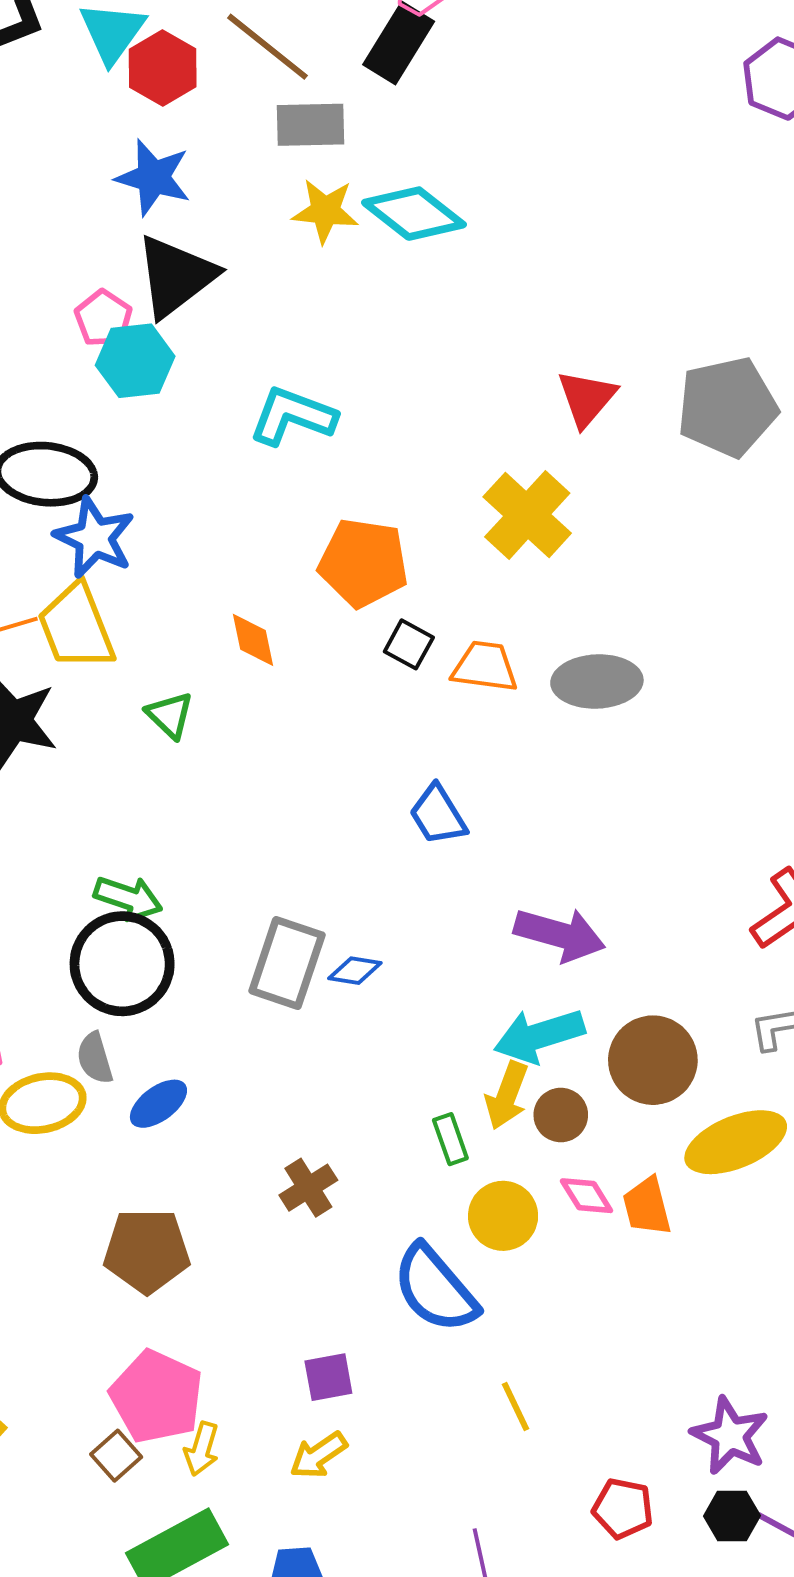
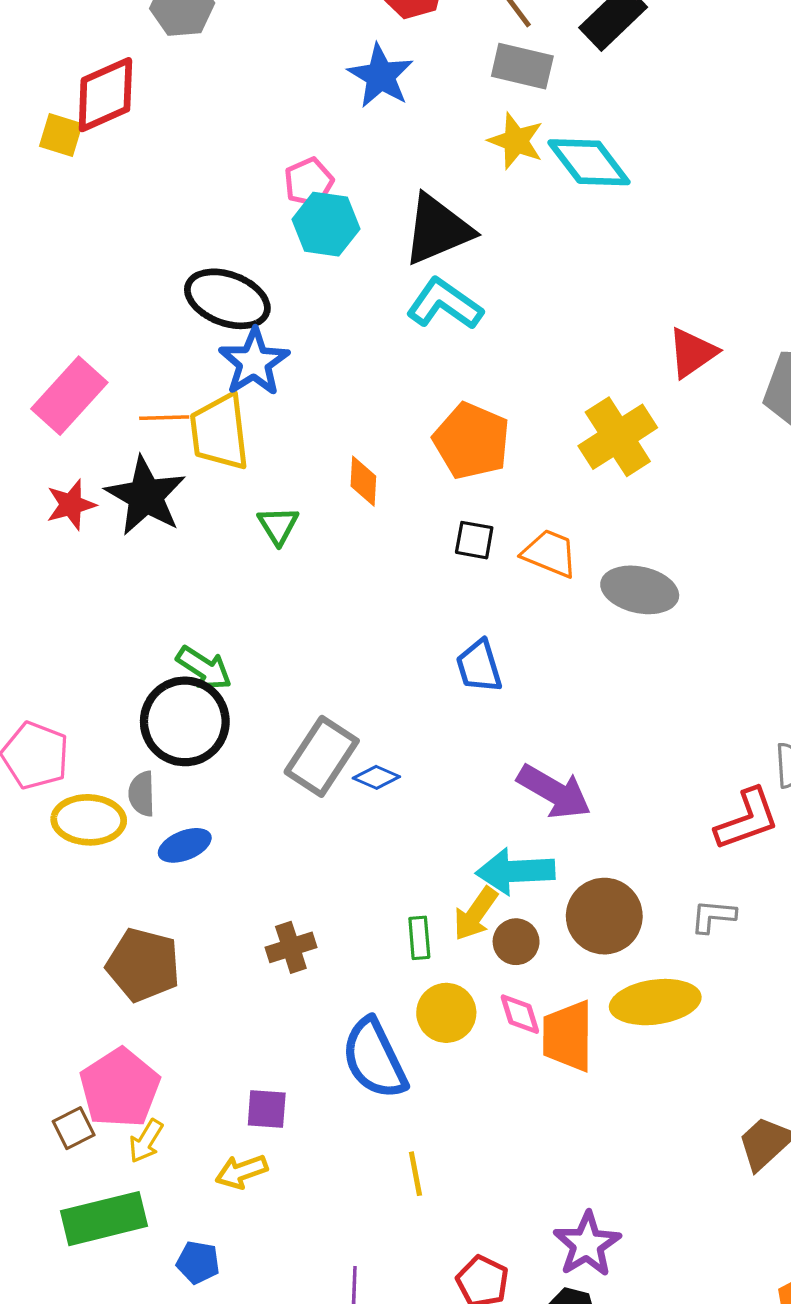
black triangle: (176, 276) -> (438, 230), moved
black square: (409, 644) -> (474, 540), moved, turned -33
orange trapezoid: (647, 1206) -> (568, 1036), size x1.4

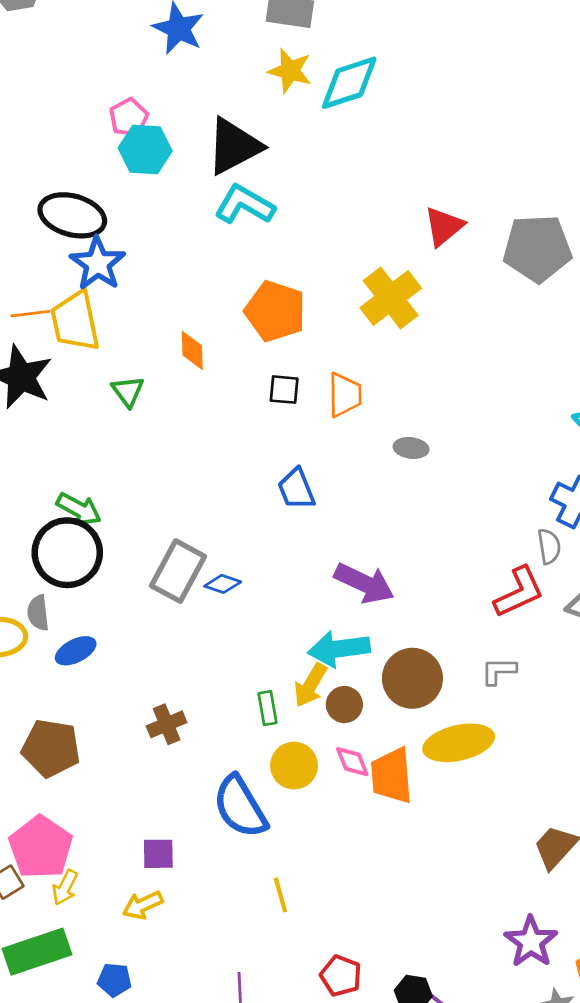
cyan diamond: (589, 162) -> (349, 83), turned -66
orange trapezoid: (550, 553) -> (345, 395), turned 72
gray ellipse: (640, 590) -> (411, 448), moved, size x0.6
purple star: (587, 1244) -> (531, 942), moved

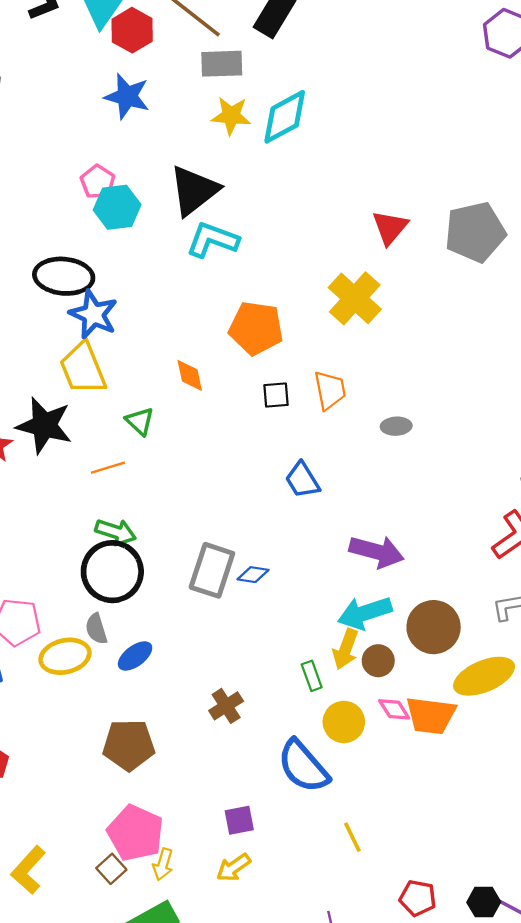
orange line: (30, 314) -> (108, 468), moved
orange trapezoid: (392, 776) -> (431, 715), turned -68

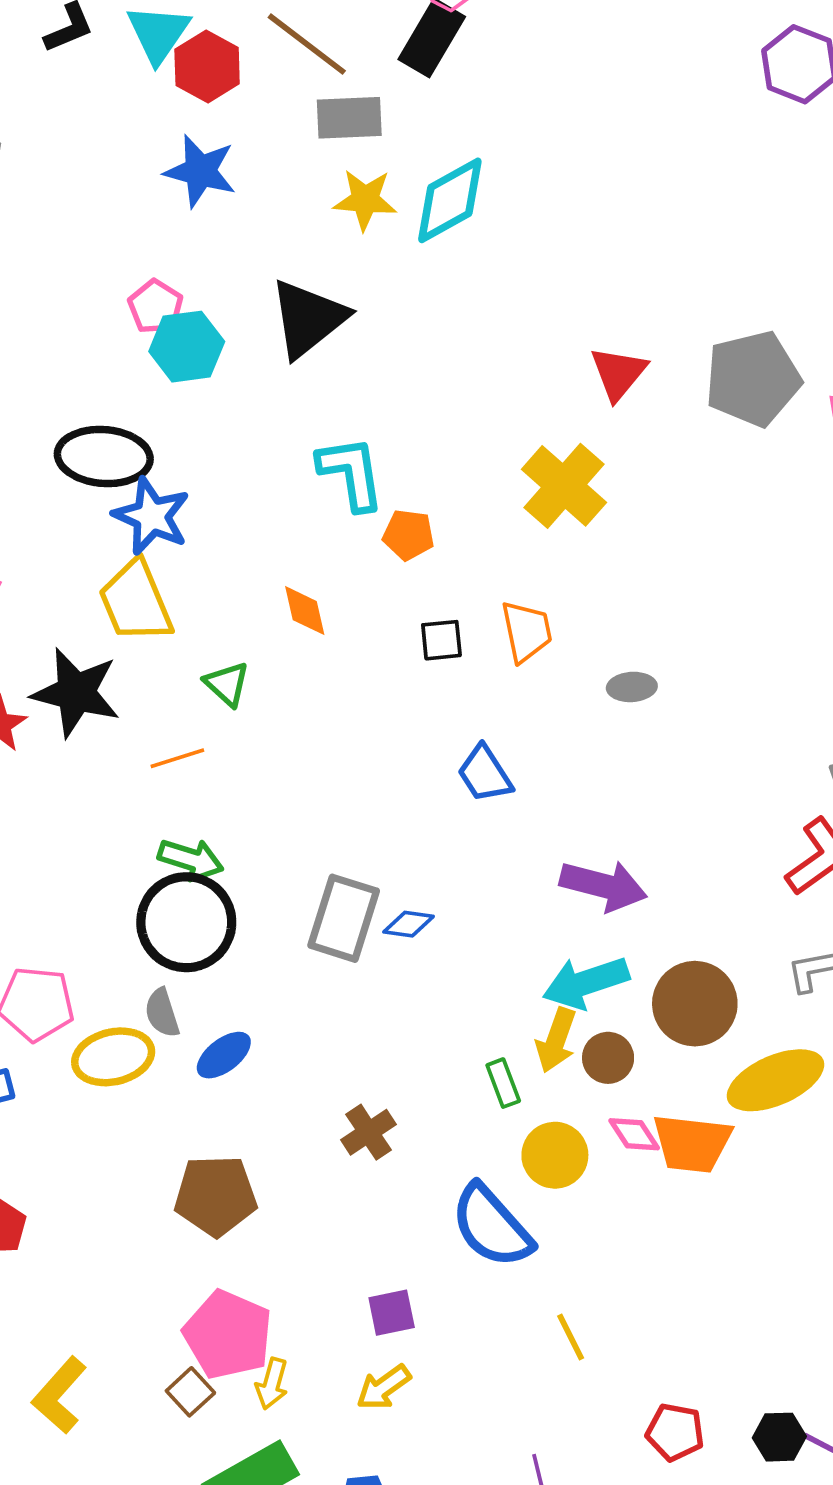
cyan L-shape: (212, 240) -> (351, 473), moved, turned 62
orange pentagon: (256, 328) -> (409, 535), size x0.6

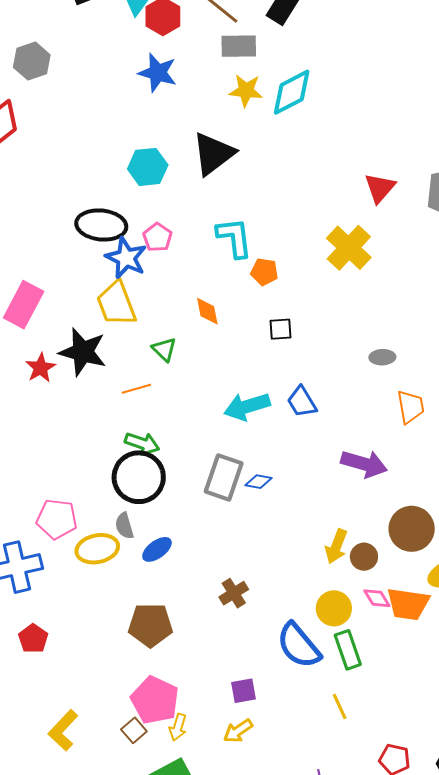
pink pentagon: (156, 307) -> (158, 237), moved
orange trapezoid: (526, 631) -> (411, 407), moved
cyan arrow: (586, 983) -> (247, 406), moved
green rectangle: (503, 1083) -> (348, 650), moved, size x1.5

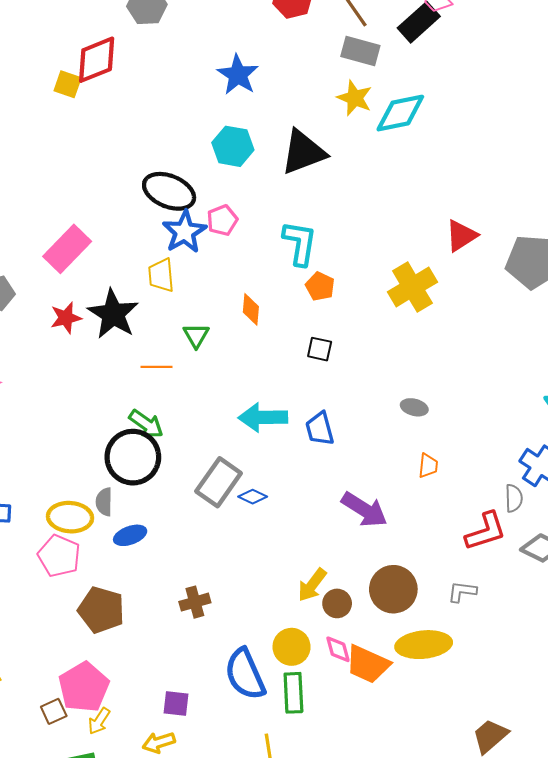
blue star: (158, 73) -> (238, 75), moved
yellow trapezoid: (116, 304) -> (161, 275), size x0.7
orange trapezoid: (411, 407) -> (428, 466), size x0.7
pink pentagon: (57, 519) -> (59, 556), moved

